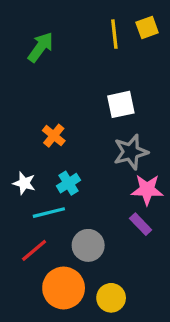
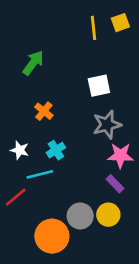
green arrow: (41, 47) -> (33, 63), moved
gray circle: (88, 245) -> (80, 216), moved
red line: (34, 250) -> (16, 197), moved
yellow circle: (111, 298) -> (108, 215), moved

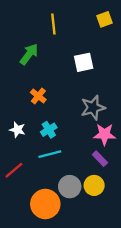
yellow line: (94, 28) -> (53, 24), moved
white square: (99, 86) -> (84, 62), moved
cyan line: (40, 174) -> (50, 154), moved

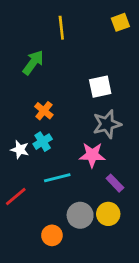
white square: (84, 62) -> (100, 87), moved
cyan cross: (49, 130) -> (43, 142), moved
pink star: (105, 134) -> (92, 155), moved
orange circle: (45, 204) -> (52, 235), size x0.6

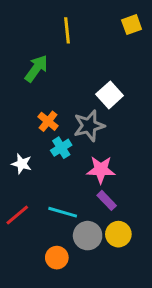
white square: (100, 87) -> (110, 95), turned -30
gray star: (107, 124) -> (89, 126), moved
cyan cross: (43, 142) -> (61, 148), moved
cyan line: (57, 178) -> (63, 212), moved, turned 30
purple rectangle: (115, 183) -> (107, 200), moved

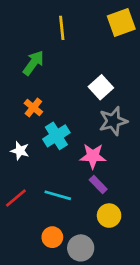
yellow square: (132, 25) -> (121, 22), size x1.5
orange cross: (48, 121) -> (33, 108), moved
gray star: (89, 126) -> (113, 121), moved
cyan cross: (61, 148) -> (56, 136), size x1.4
gray circle: (88, 236) -> (81, 248), moved

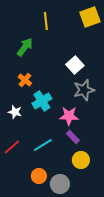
cyan line: (58, 195) -> (43, 145), turned -48

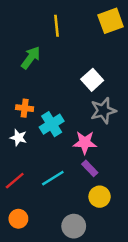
orange cross: (25, 80) -> (25, 108), moved, turned -32
orange circle: (39, 176) -> (18, 219), moved

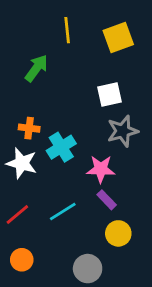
yellow square: (111, 21) -> (118, 37), moved
white square: (92, 80) -> (110, 95), turned 30
white star: (18, 138) -> (22, 163), size x1.5

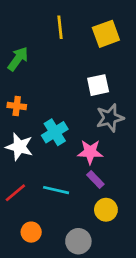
green arrow: (36, 68) -> (18, 59), moved
orange cross: (29, 128) -> (17, 106), moved
cyan line: (63, 212) -> (56, 190), turned 45
orange circle: (22, 260) -> (31, 232), moved

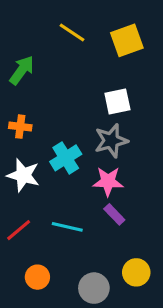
yellow line: (60, 27) -> (72, 32), turned -50
gray star: (110, 118) -> (111, 141), moved
yellow circle: (106, 210) -> (136, 272), moved

